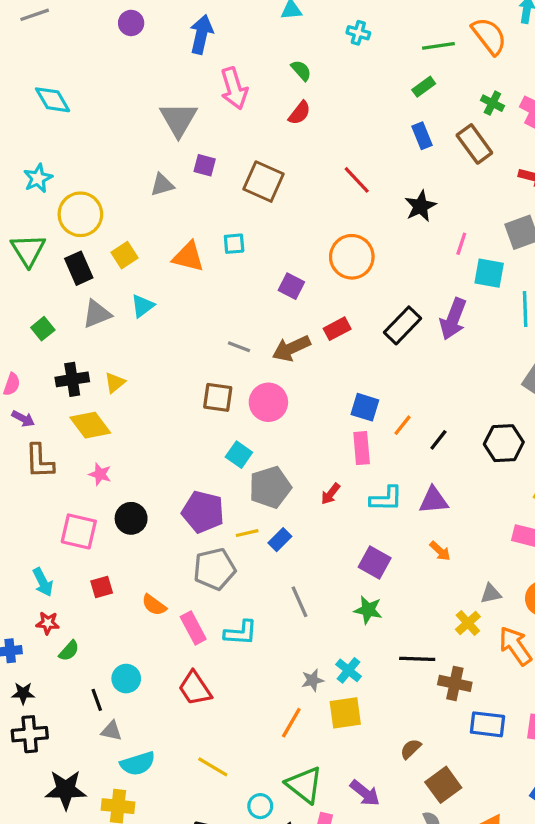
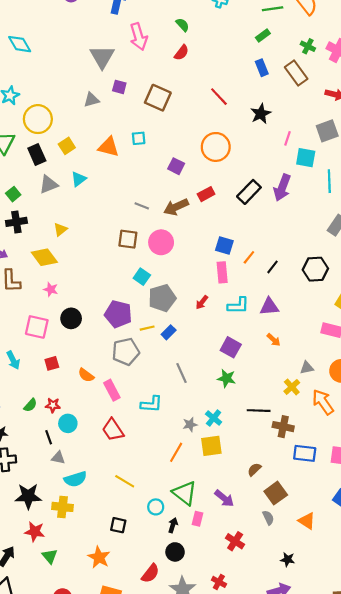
black cross: (72, 379) -> (16, 222), moved
red star: (48, 623) -> (53, 405), moved
cyan L-shape: (241, 633) -> (151, 404), moved

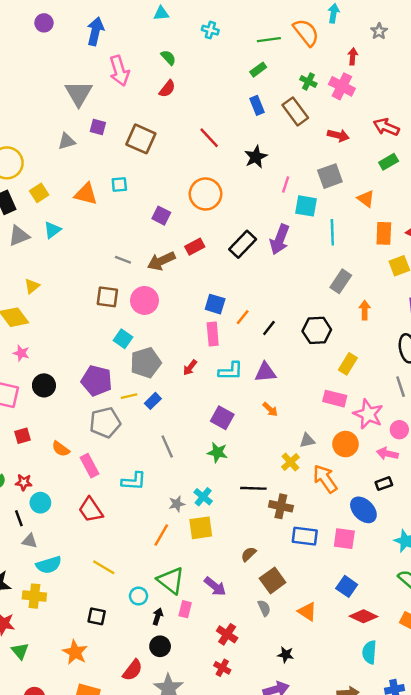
red cross: (219, 582) -> (222, 668), moved

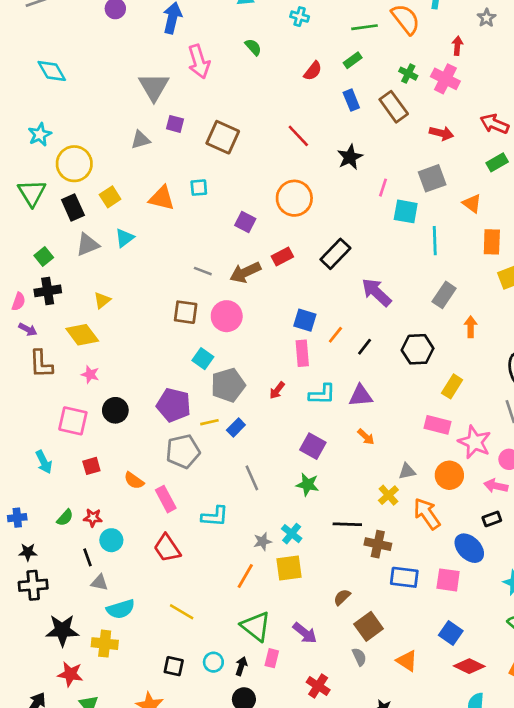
red semicircle: (167, 89) -> (313, 71), moved
purple arrow: (280, 239) -> (376, 292), moved, turned 112
cyan circle: (139, 596) -> (213, 662), moved

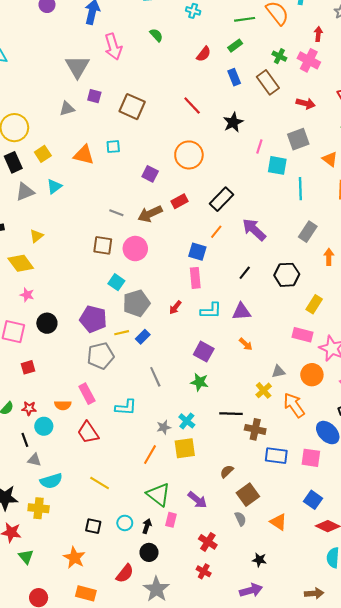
orange line: (335, 335) -> (216, 232), moved
orange semicircle: (134, 481) -> (63, 405), moved, turned -35

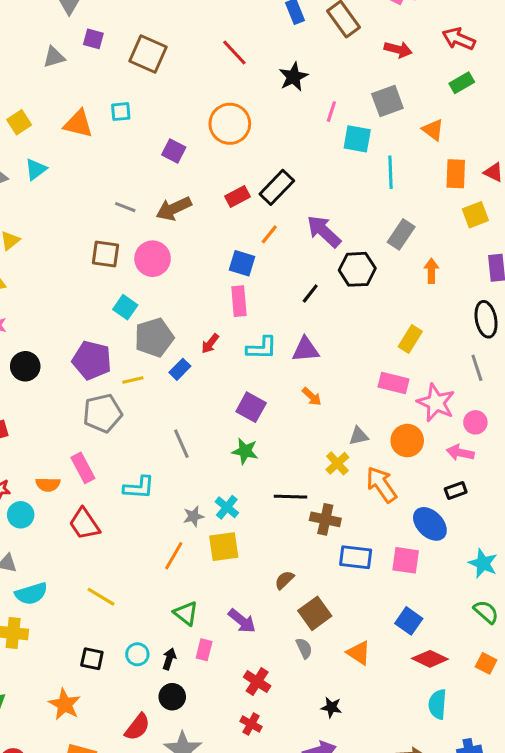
red rectangle: (179, 201) -> (237, 196), moved
black hexagon: (287, 275) -> (357, 269), moved
blue rectangle: (143, 337) -> (180, 369), moved
green triangle: (158, 495) -> (186, 613), size x0.7

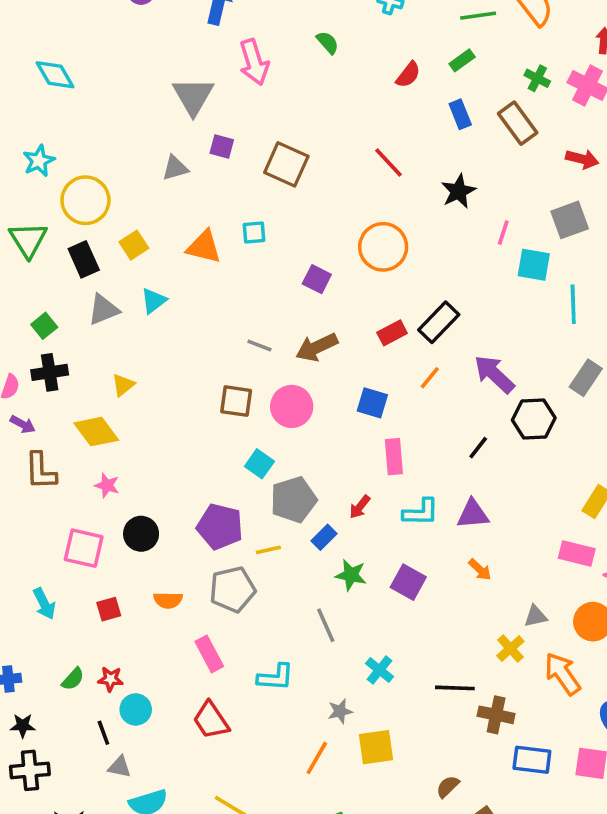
blue square: (242, 263) -> (372, 403), moved
green star: (245, 451) -> (351, 575), moved
orange semicircle: (48, 485) -> (168, 600), moved
cyan cross: (227, 507) -> (380, 670), moved

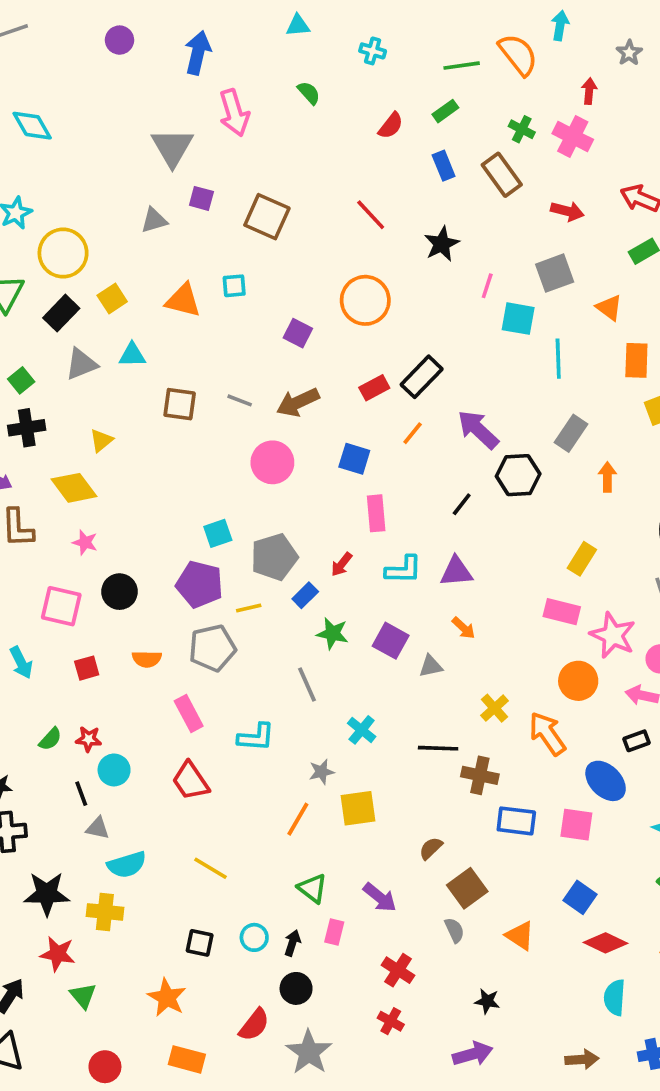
black rectangle: (84, 259) -> (61, 313), turned 68
cyan triangle: (154, 301) -> (132, 355), turned 36
brown square: (236, 401) -> (180, 404), moved
cyan square: (259, 464) -> (218, 533), moved, turned 36
gray triangle: (536, 616) -> (431, 666), moved

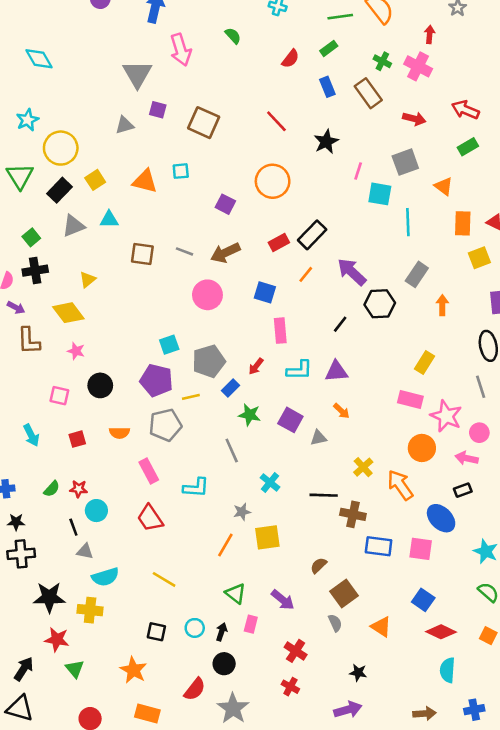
pink square: (61, 606) -> (59, 396), size x0.7

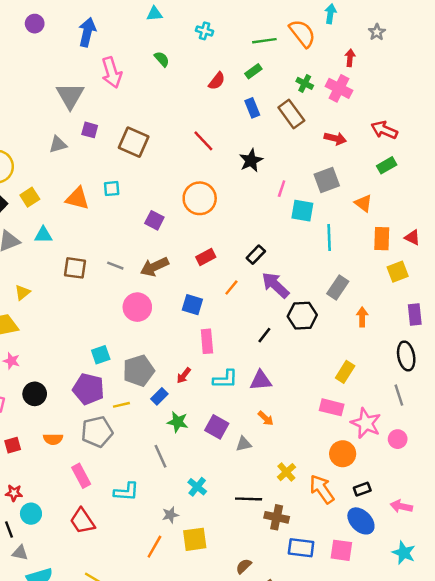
black rectangle: (312, 235) -> (256, 255), moved, size x0.7
pink arrow: (467, 458) -> (401, 506), moved
black rectangle: (463, 490) -> (362, 489), moved

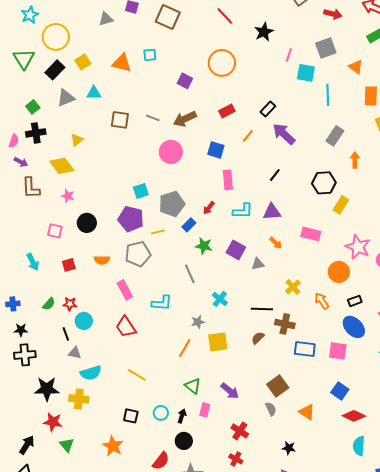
black hexagon: (302, 316) -> (324, 183), moved
pink rectangle: (332, 407) -> (311, 234), moved
orange arrow: (322, 489) -> (322, 301), size x0.7
brown semicircle: (244, 566) -> (258, 338), moved

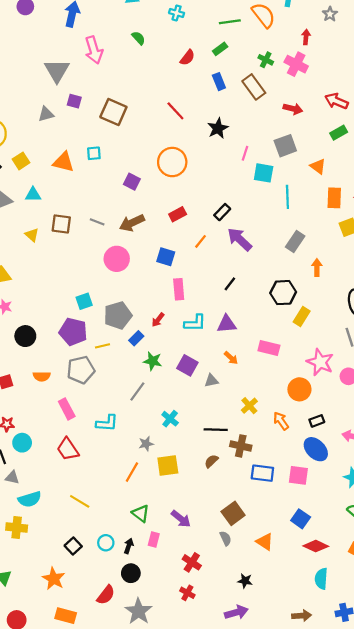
yellow triangle: (77, 140) -> (32, 235), moved, turned -40
gray line: (190, 274) -> (137, 392), turned 60
black square: (131, 416) -> (73, 546), turned 35

